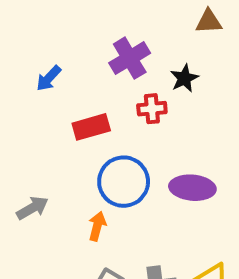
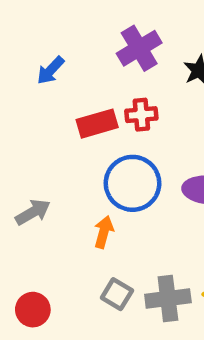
red cross: (152, 109) -> (141, 115), moved

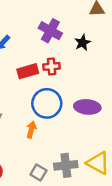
purple cross: (139, 48) -> (50, 31), turned -30
gray square: (117, 294) -> (38, 173), moved

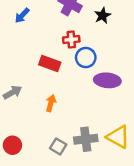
red rectangle: (28, 71) -> (50, 64), moved, turned 36
blue circle: (47, 103) -> (86, 58), moved, size x0.7

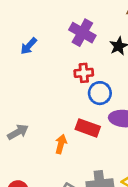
red rectangle: (50, 64) -> (88, 128), moved

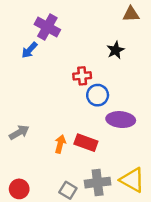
purple cross: (82, 33) -> (47, 27), moved
red rectangle: (88, 128) -> (86, 143), moved

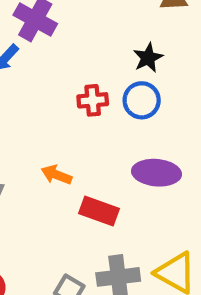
blue circle: (98, 95) -> (142, 100), moved
orange arrow: (60, 144) -> (56, 175), moved, turned -84

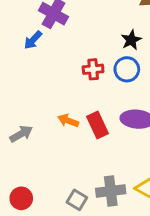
red rectangle: (99, 211) -> (97, 125), moved, turned 45

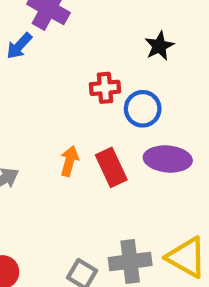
blue circle: (127, 69) -> (143, 109), moved
orange arrow: (68, 121) -> (69, 161), turned 84

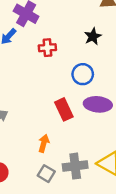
red cross: (105, 88) -> (47, 48), moved
orange arrow: (69, 161) -> (44, 143), moved

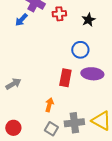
red cross: (47, 48) -> (59, 14), moved
red rectangle: (64, 109) -> (65, 78), turned 36

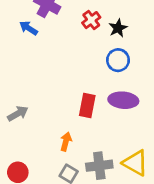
red cross: (59, 14) -> (91, 20), moved, turned -32
blue arrow: (21, 20) -> (29, 28), turned 80
blue circle: (80, 50) -> (118, 60), moved

